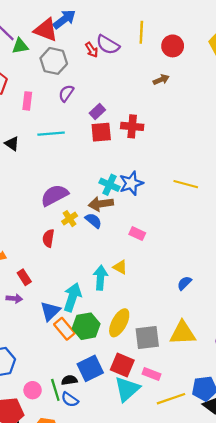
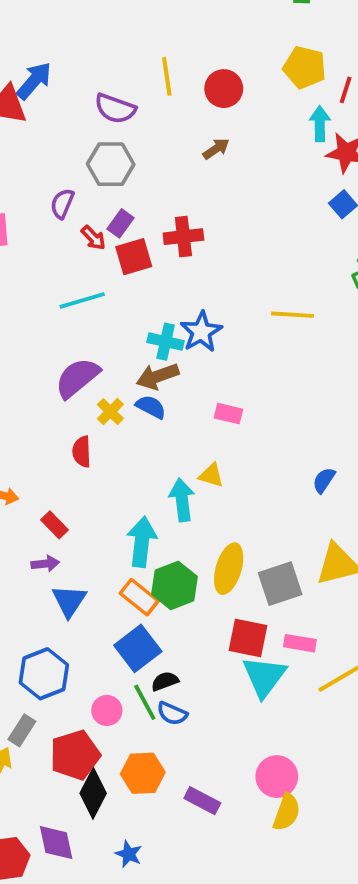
red arrow: (92, 50) -> (93, 238), moved
gray hexagon: (54, 61) -> (111, 164), moved
cyan line: (51, 134) -> (82, 300), moved
blue triangle: (50, 311) -> (69, 601), moved
blue square: (90, 368) -> (138, 648), moved

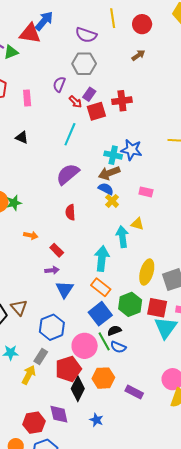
cyan line: (82, 300) -> (70, 134), turned -50
blue star: (201, 332) -> (132, 150), turned -30
yellow cross: (110, 412) -> (112, 201), moved
green hexagon: (175, 585) -> (130, 304), moved
pink circle: (107, 710) -> (85, 346), size x1.6

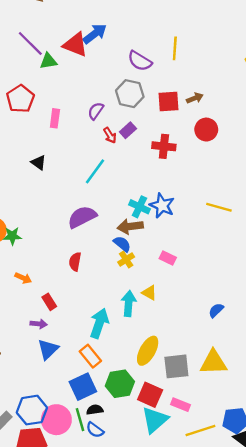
red circle: (142, 24) -> (206, 130), moved
red square: (96, 111) -> (169, 102), moved
blue hexagon: (52, 327) -> (32, 410), moved

